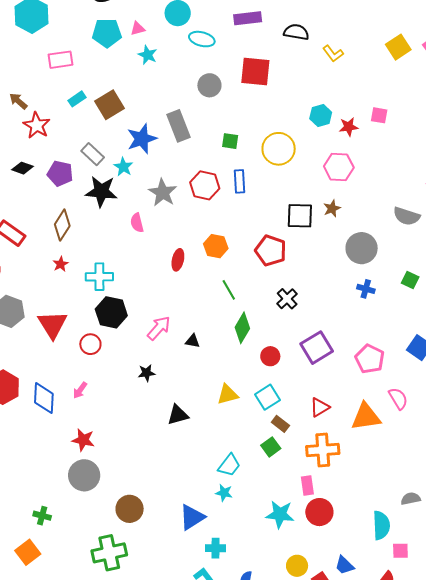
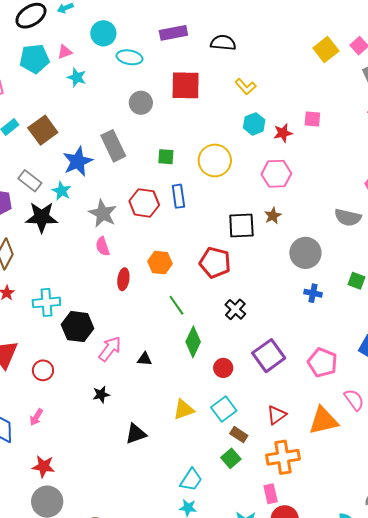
yellow L-shape: (333, 53) -> (246, 87), moved
pink semicircle: (137, 223) -> (103, 246), moved
black hexagon: (111, 312) -> (78, 327), moved

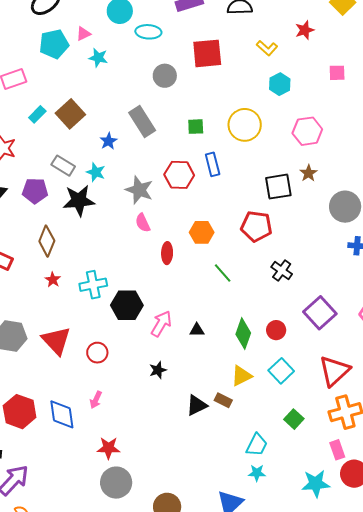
red star: (283, 133) -> (305, 30), moved
blue star: (78, 161) -> (109, 141), size x0.6
green diamond: (193, 342) -> (243, 334), moved
red triangle: (277, 415) -> (334, 371), size x1.6
brown rectangle: (239, 435) -> (223, 400), moved

